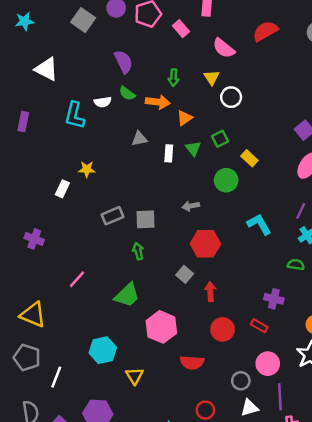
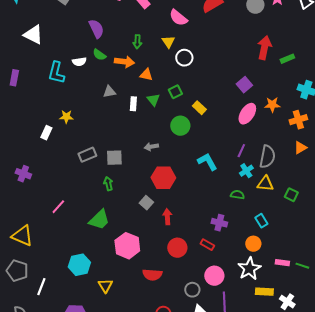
orange triangle: (185, 118) -> (146, 75), turned 48

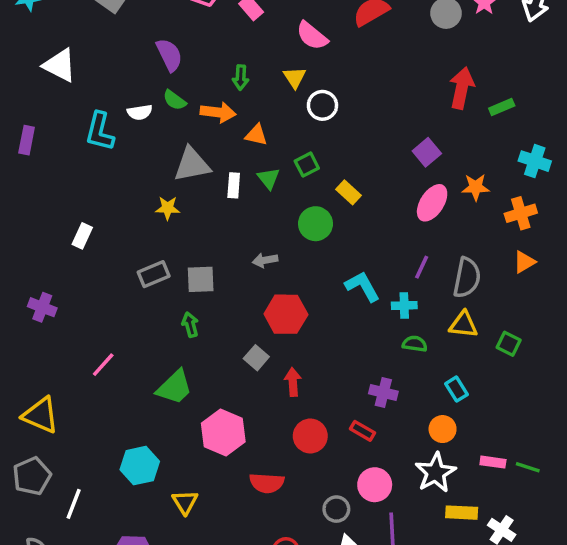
gray triangle: (109, 92) -> (192, 165), size x1.6
yellow star: (66, 117) -> (168, 208), moved
cyan cross: (246, 171) -> (404, 305), moved, turned 32
gray pentagon: (17, 271) -> (32, 476), turned 30

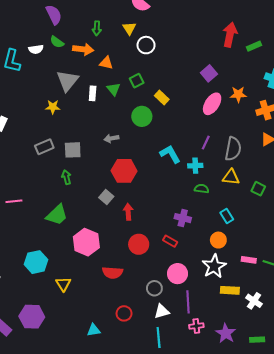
gray triangle: (192, 165) -> (67, 81), turned -40
pink line: (103, 365) -> (14, 201), turned 42

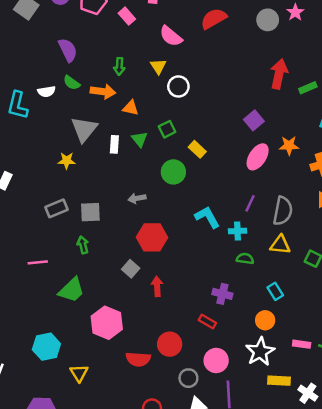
pink line: (14, 201) -> (38, 262), moved
red circle: (139, 244) -> (170, 344), moved

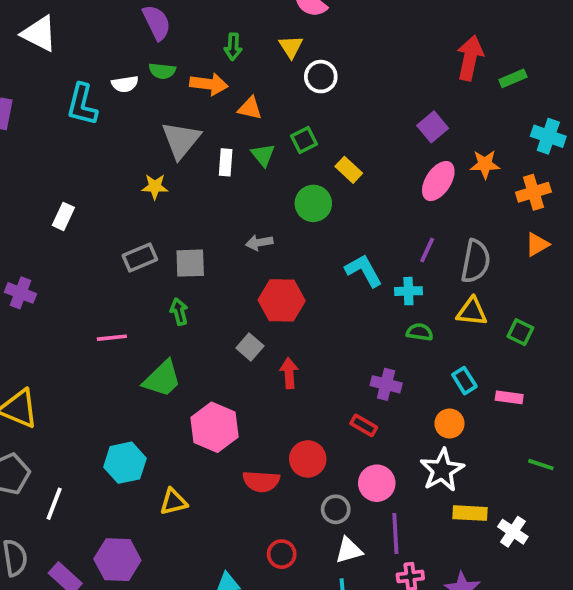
green semicircle: (72, 83) -> (162, 71), turned -30
pink rectangle: (302, 344) -> (509, 397), moved
yellow triangle: (79, 373) -> (173, 502), turned 48

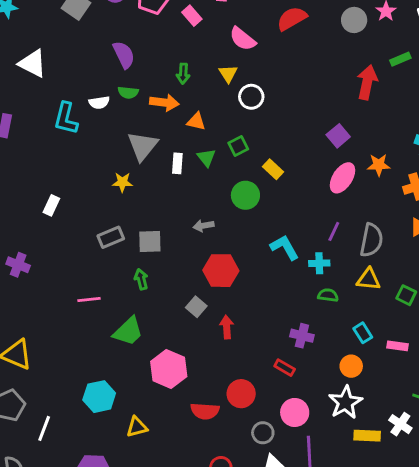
green rectangle: (513, 78) -> (400, 59), moved
white cross: (513, 532) -> (400, 424), moved

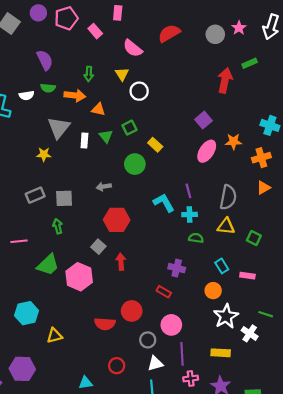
purple line: (334, 231) -> (188, 191), moved, turned -40
pink hexagon: (169, 369) -> (79, 277), moved
white star: (345, 402) -> (226, 316), moved
yellow rectangle: (367, 436) -> (221, 353), moved

